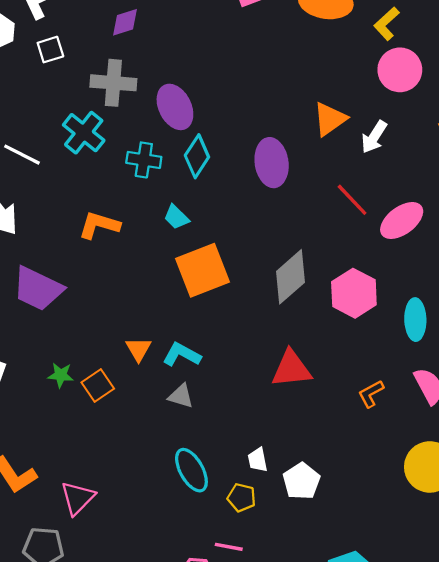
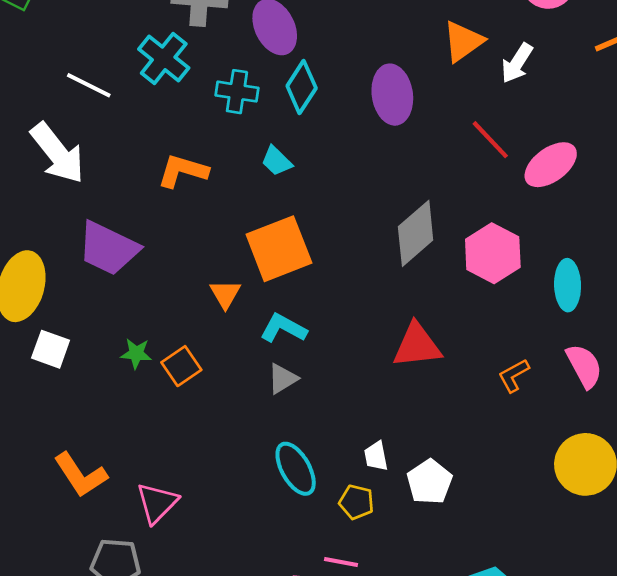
orange square: (202, 270) -> (279, 249), moved
orange triangle: (138, 349) -> (225, 294), moved
gray triangle: (181, 396) -> (283, 379), turned -48

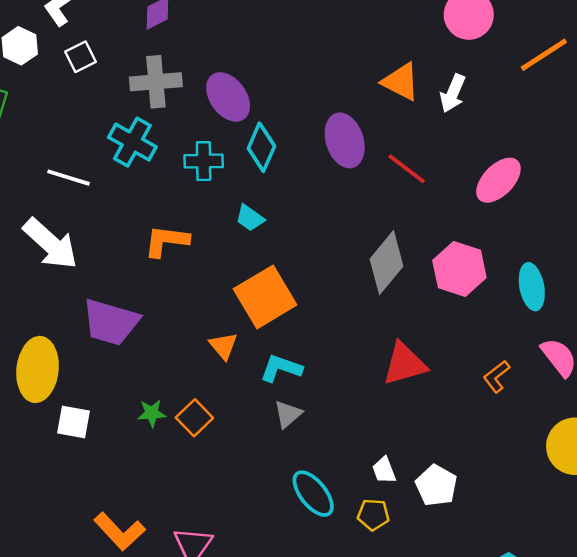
orange triangle: (463, 41) -> (401, 82), turned -48
red line: (490, 140) -> (407, 169), moved

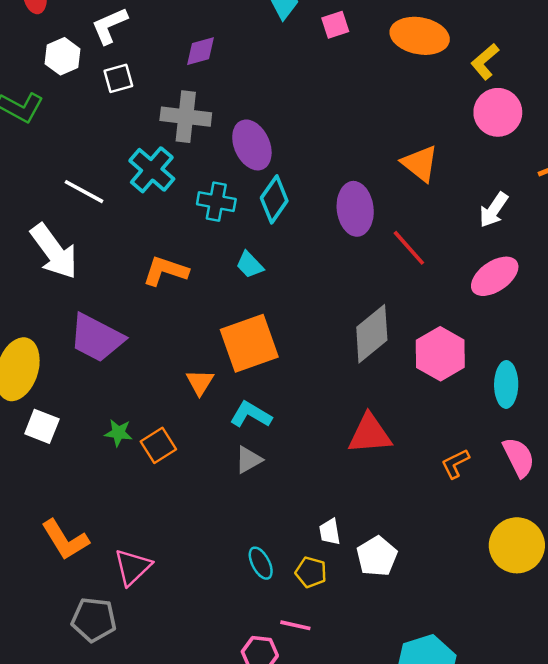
white arrow: (453, 93) -> (494, 210), moved
cyan ellipse: (313, 494) -> (261, 563), moved, size x0.7

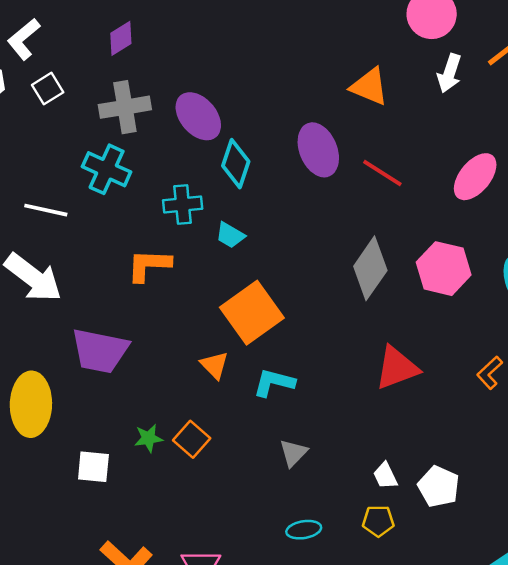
cyan cross: (216, 202) -> (183, 205), moved
white arrow: (494, 210) -> (449, 73), moved
white square: (42, 426) -> (93, 467), moved
gray triangle: (249, 460) -> (293, 453), moved
cyan ellipse: (261, 563) -> (304, 530), moved, turned -56

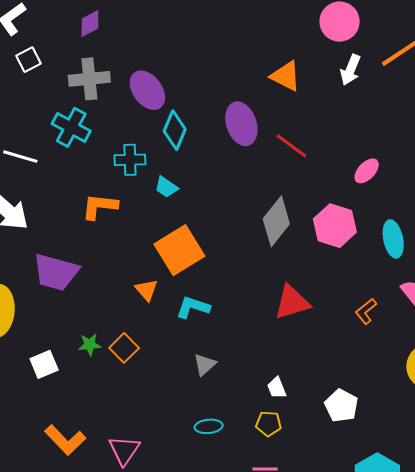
pink ellipse: (475, 177) -> (367, 171), moved, size x0.7
white square: (93, 467) -> (44, 364), turned -32
white pentagon: (439, 487) -> (341, 406), moved

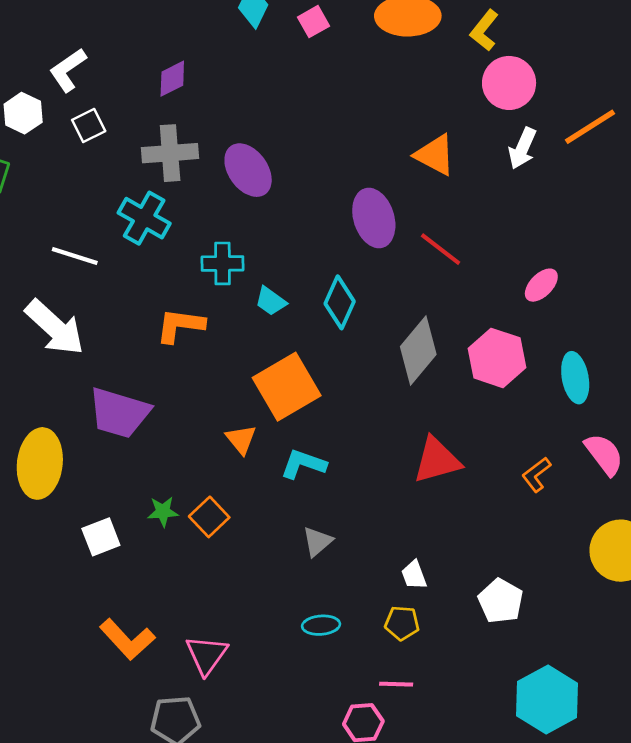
cyan diamond: (175, 130) -> (340, 302), moved

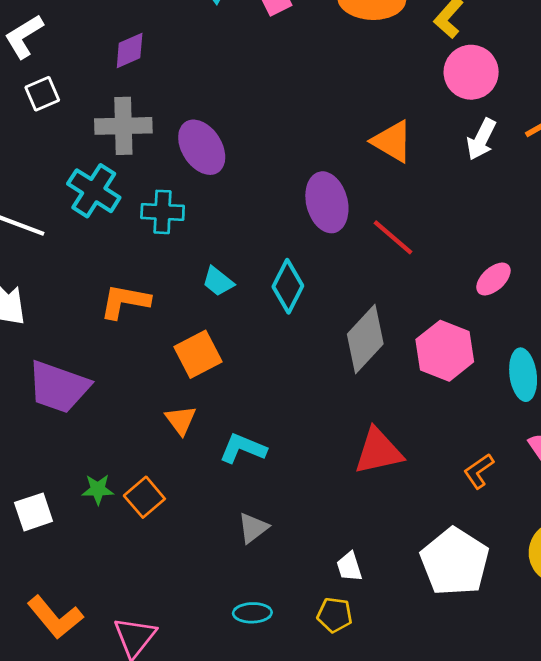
cyan cross: (223, 263) -> (163, 212), moved
orange square: (287, 387) -> (198, 354), moved, size x0.7
white pentagon: (501, 601) -> (455, 562), moved, size x1.5

